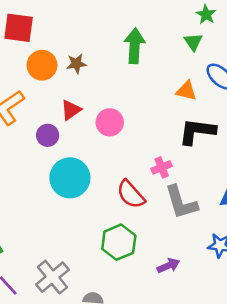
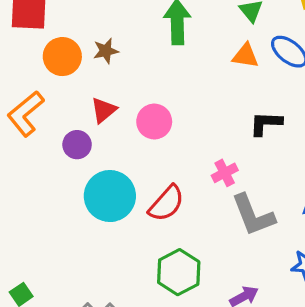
orange triangle: (186, 91) -> (245, 56), moved
black L-shape: (197, 131) -> (266, 123), size x0.7
red semicircle: (131, 194) -> (166, 203), moved, turned -92

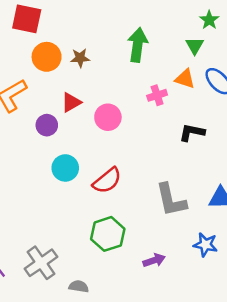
pink cross: (225, 173) -> (157, 95), moved
cyan circle: (110, 196) -> (65, 168), size x0.7

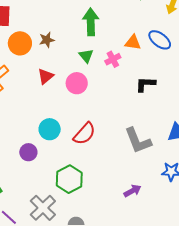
green triangle: (195, 46) -> (86, 56), moved
purple circle: (47, 125) -> (28, 152), moved
green hexagon: (108, 234) -> (69, 179), moved

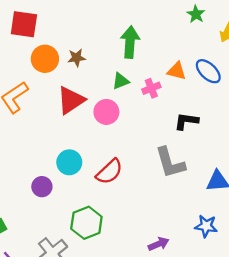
green triangle: (86, 56) -> (121, 81), turned 42
red triangle: (46, 76) -> (71, 100), size x1.5
gray L-shape: (138, 141) -> (170, 163), moved

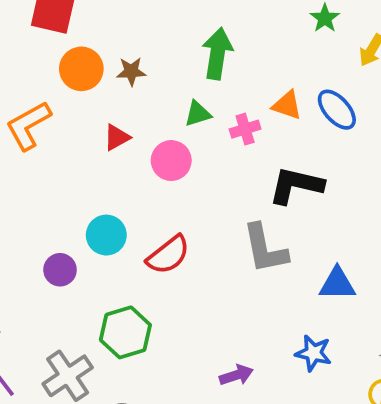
red triangle: (71, 100) -> (117, 137), size x0.6
black L-shape: (186, 121) -> (296, 185), size x1.4

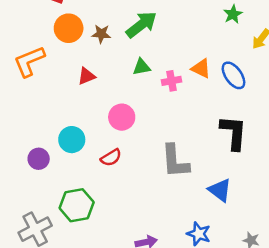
green arrow: (217, 54) -> (141, 25), moved, turned 36
pink circle: (171, 161) -> (122, 117), moved
black L-shape: (296, 185) -> (234, 133), moved, turned 75
red semicircle: (168, 255) -> (111, 158), size x0.7
blue triangle: (337, 284) -> (220, 190), turned 30

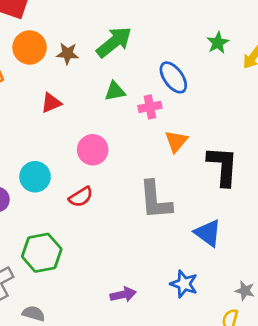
green star: (233, 14) -> (218, 43), moved
orange triangle: (201, 69) -> (176, 141), moved, turned 45
blue ellipse: (234, 75) -> (173, 77), moved

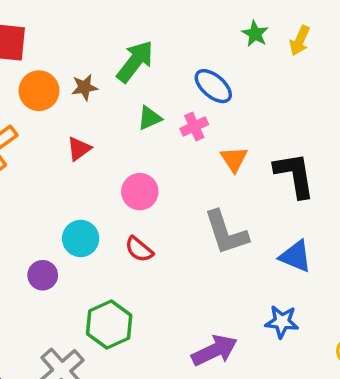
red semicircle: (81, 197) -> (139, 249), turned 85
purple arrow: (123, 294) -> (215, 350), size x1.5

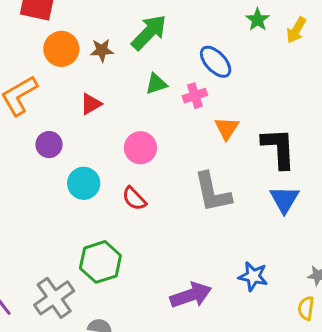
blue triangle: (296, 256) -> (284, 199), moved, turned 32
purple circle: (43, 275) -> (49, 145), moved

